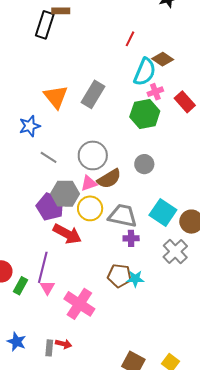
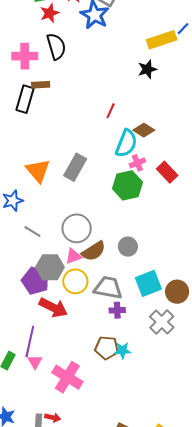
gray circle: (144, 164) -> (128, 247), moved
cyan square: (163, 213) -> (148, 283), turned 36

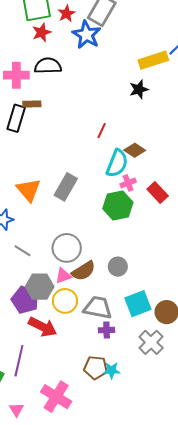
black semicircle: (56, 46) -> (48, 66), turned -76
pink triangle: (35, 362) -> (16, 410), moved

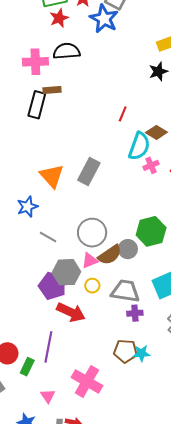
green hexagon: (118, 205) -> (151, 231), moved
gray circle: (118, 267) -> (128, 249), moved
yellow circle: (65, 301) -> (92, 286), size x0.6

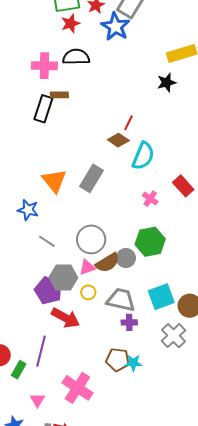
brown diamond: (156, 132) -> (118, 140), moved
pink cross: (151, 165) -> (150, 199), moved, turned -35
blue star: (27, 207) -> (28, 210), turned 30

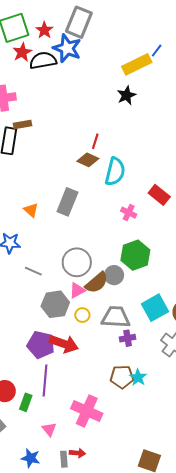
black semicircle: (76, 57) -> (43, 60), moved
orange triangle: (54, 181) -> (31, 210), size x0.6
purple pentagon: (48, 291) -> (41, 345), moved
cyan star: (133, 363) -> (138, 377), turned -30

